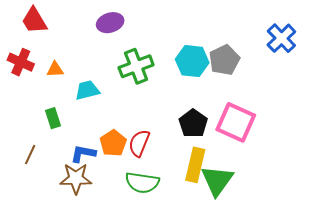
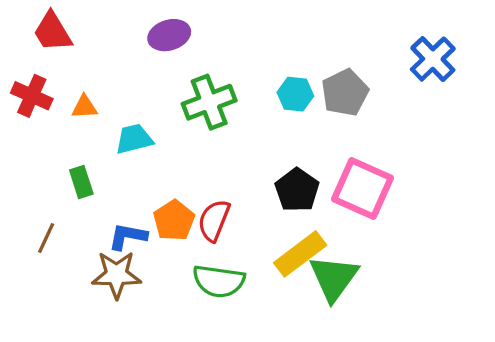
cyan hexagon: (192, 61) -> (295, 94), size x0.7
yellow rectangle: (195, 165) -> (300, 254), turned 40

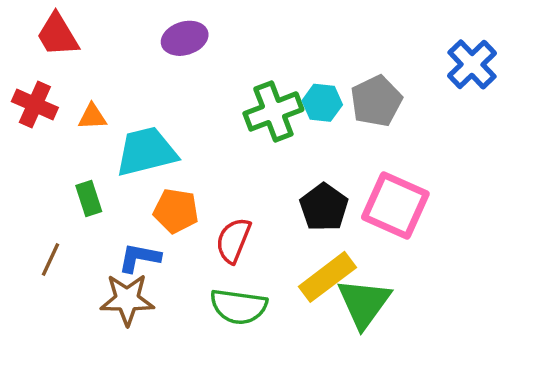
green cross: (209, 102) -> (273, 111), moved
cyan trapezoid: (134, 139) -> (146, 152), size x1.5
orange pentagon: (174, 220) -> (176, 211), moved, turned -30

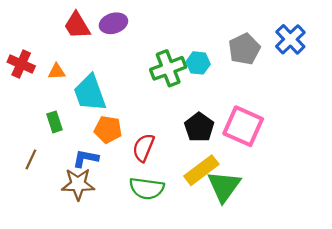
red trapezoid: (57, 35) -> (77, 25), moved
gray pentagon: (376, 101) -> (244, 49), moved
cyan trapezoid: (146, 152) -> (90, 93), turned -96

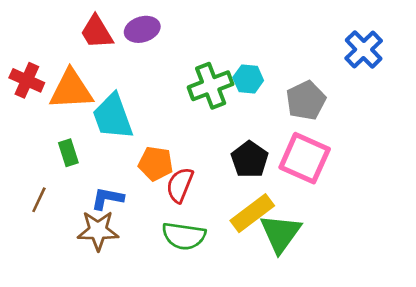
gray pentagon: (244, 49) -> (306, 100), moved
orange triangle: (57, 72) -> (71, 90), size x2.0
orange pentagon: (108, 129) -> (156, 164), moved

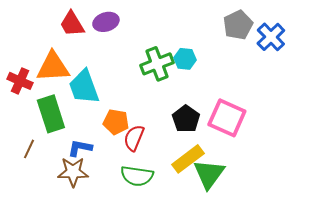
red cross: (27, 80) -> (20, 81), moved
gray pentagon: (306, 100) -> (238, 25), moved
green rectangle: (68, 153) -> (51, 114), size x1.8

